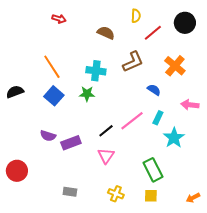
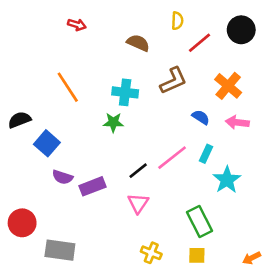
blue square: (54, 96) -> (47, 143), moved
pink arrow: (190, 105) -> (237, 122), moved
gray rectangle: (70, 192) -> (60, 250), moved, size x1.6

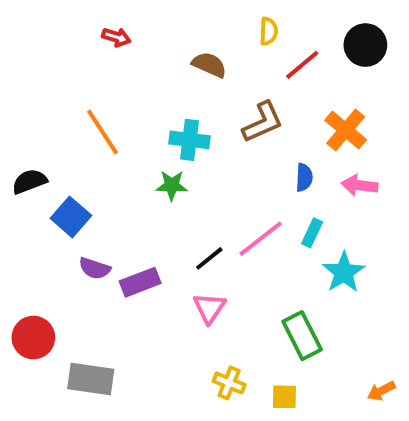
blue semicircle: (201, 117) -> (304, 177), turned 60
yellow square: (197, 255) -> (284, 397), moved

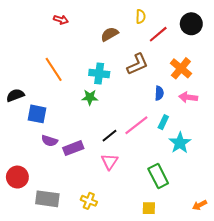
brown semicircle: (209, 65) -> (110, 34), turned -54
blue square: (71, 217) -> (37, 114), turned -30
yellow cross: (229, 383) -> (89, 201), moved

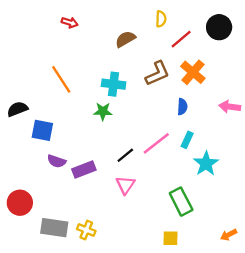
orange cross: (181, 68) -> (193, 72), moved
pink arrow: (188, 97) -> (230, 107), moved
yellow cross: (89, 201) -> (86, 230), moved

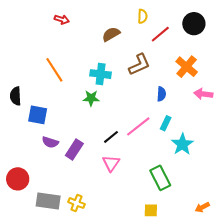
orange cross: (193, 72) -> (187, 67), moved
black semicircle: (17, 109) -> (16, 96), turned -72
purple rectangle: (84, 170) -> (74, 150), turned -36

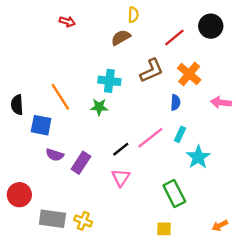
yellow semicircle: (143, 16) -> (133, 15), moved
orange cross: (187, 67) -> (189, 74), moved
orange line: (54, 70) -> (60, 97), moved

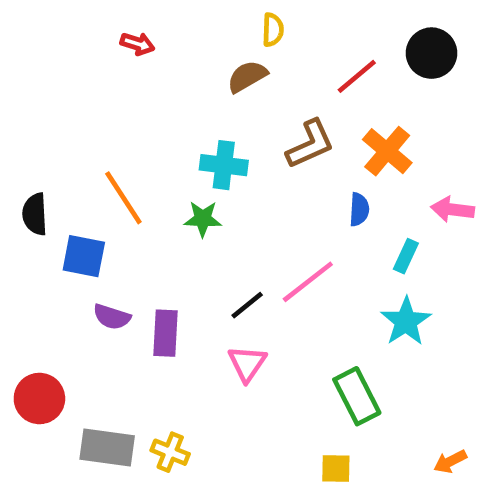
cyan rectangle: (180, 134) -> (406, 256), moved
purple rectangle: (81, 163) -> (165, 333), turned -30

